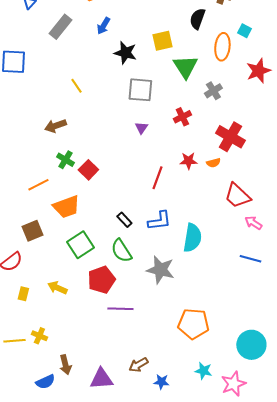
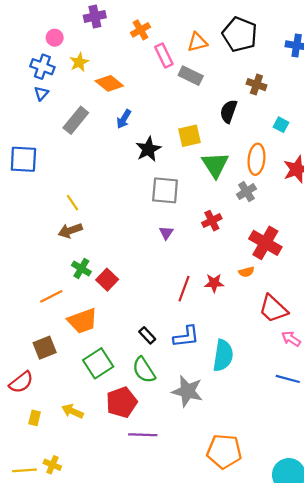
orange ellipse: (222, 47) -> (256, 159), moved
black star: (125, 53) -> (148, 149), turned 30
yellow line: (76, 86) -> (72, 203), moved
red star: (188, 161) -> (214, 283), moved

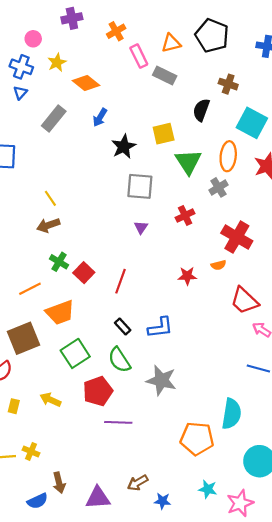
cyan square: (281, 125) -> (252, 123), size x2.0
red line: (184, 289) -> (120, 281), moved
brown square: (45, 348) -> (23, 338), size x1.4
cyan semicircle: (223, 355) -> (231, 414), moved

